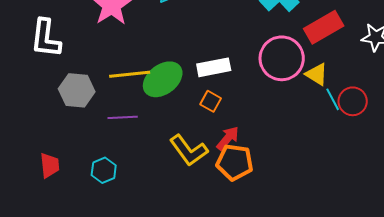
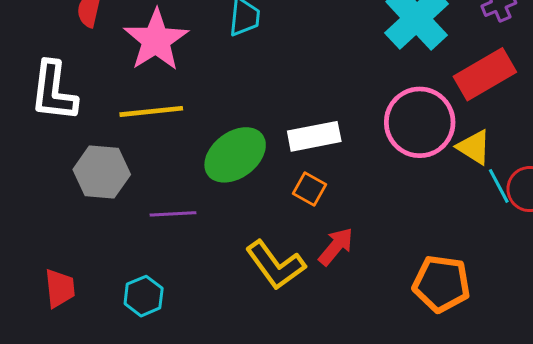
yellow line: (130, 74) -> (151, 111), moved
orange pentagon: (235, 162) -> (441, 284), moved

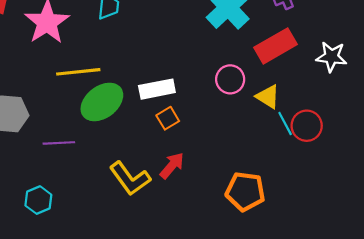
yellow line: (151, 111) -> (78, 72), moved
pink circle: (420, 122) -> (230, 79), size x0.6
orange square: (310, 189) -> (168, 118), moved, turned 30

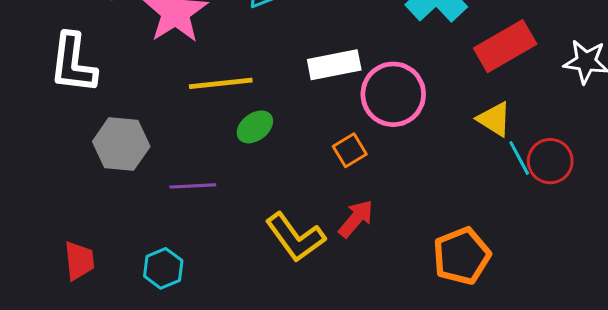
pink circle: (230, 79) -> (393, 94), moved, size x1.5
white rectangle: (157, 89) -> (334, 65), moved
green ellipse: (102, 102) -> (255, 127), size x0.6
orange pentagon: (245, 191) -> (462, 256), turned -30

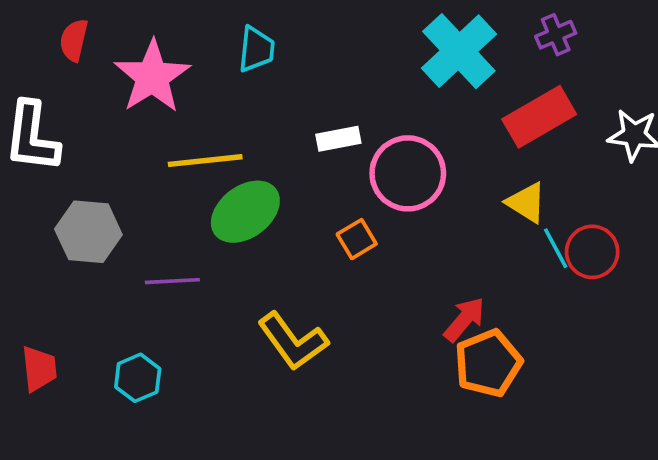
white rectangle: (334, 65) -> (338, 139), size x0.7
green ellipse: (255, 127) -> (245, 212), size x1.6
red arrow: (356, 219) -> (464, 319), moved

